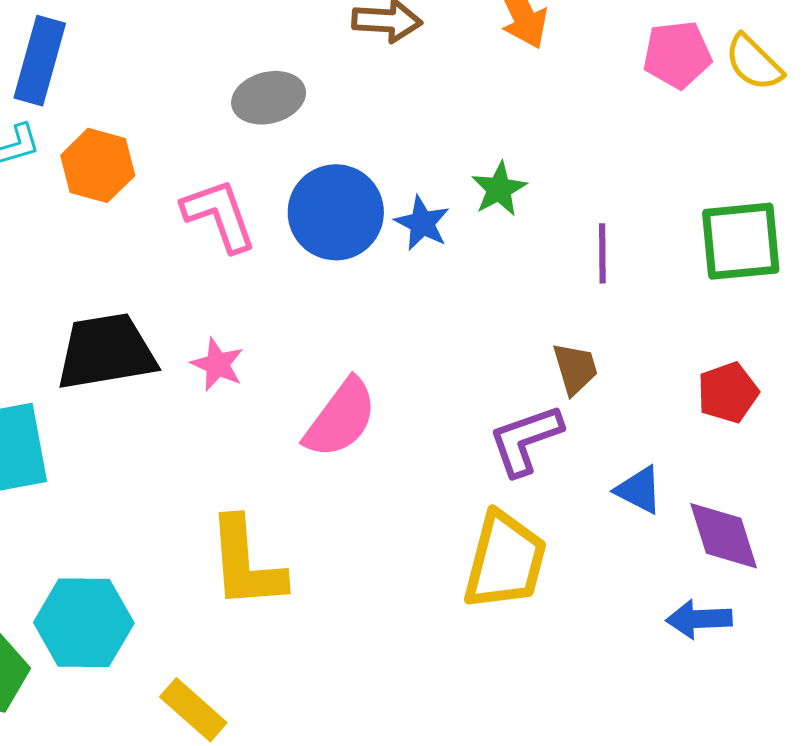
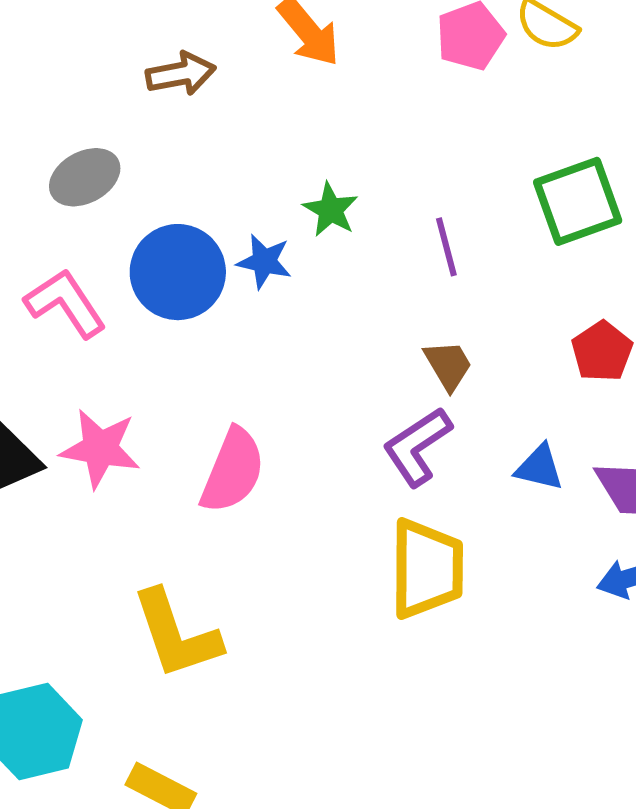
pink star: (217, 364) -> (100, 448), size x1.5

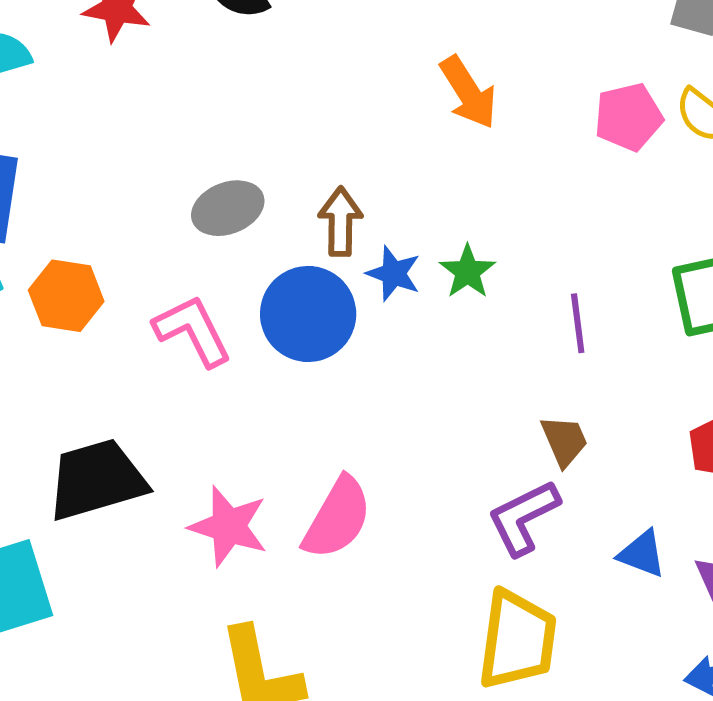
brown arrow: (181, 74) -> (340, 222), moved, turned -86
blue star: (264, 261) -> (394, 274), moved
pink star: (100, 448) -> (229, 526), moved

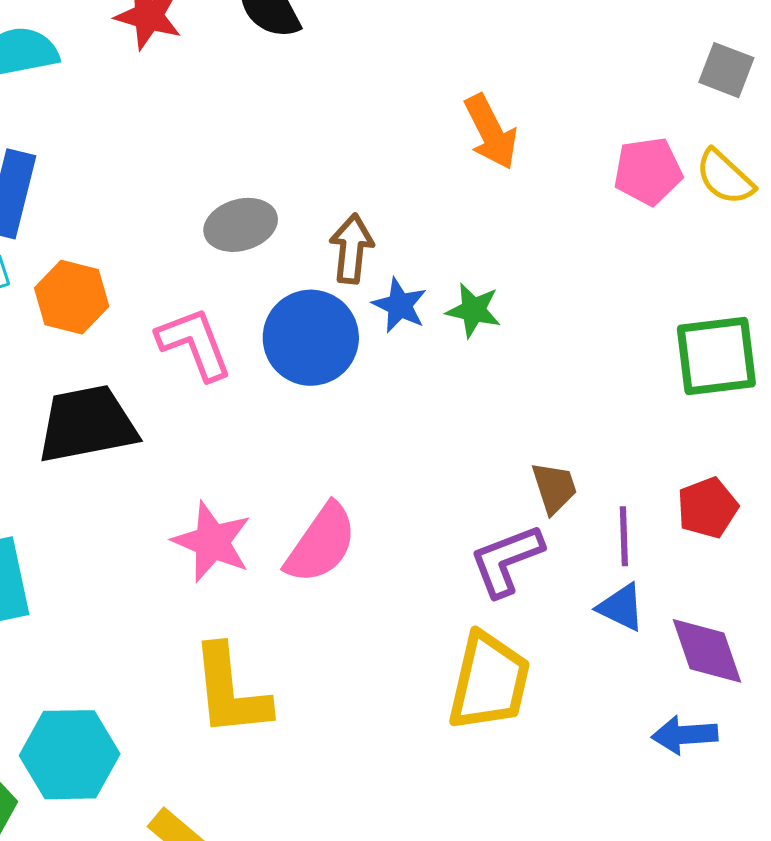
green star: (468, 272) -> (473, 310), turned -30
purple line: (578, 323) -> (624, 536), moved
black trapezoid: (97, 480) -> (87, 424), moved

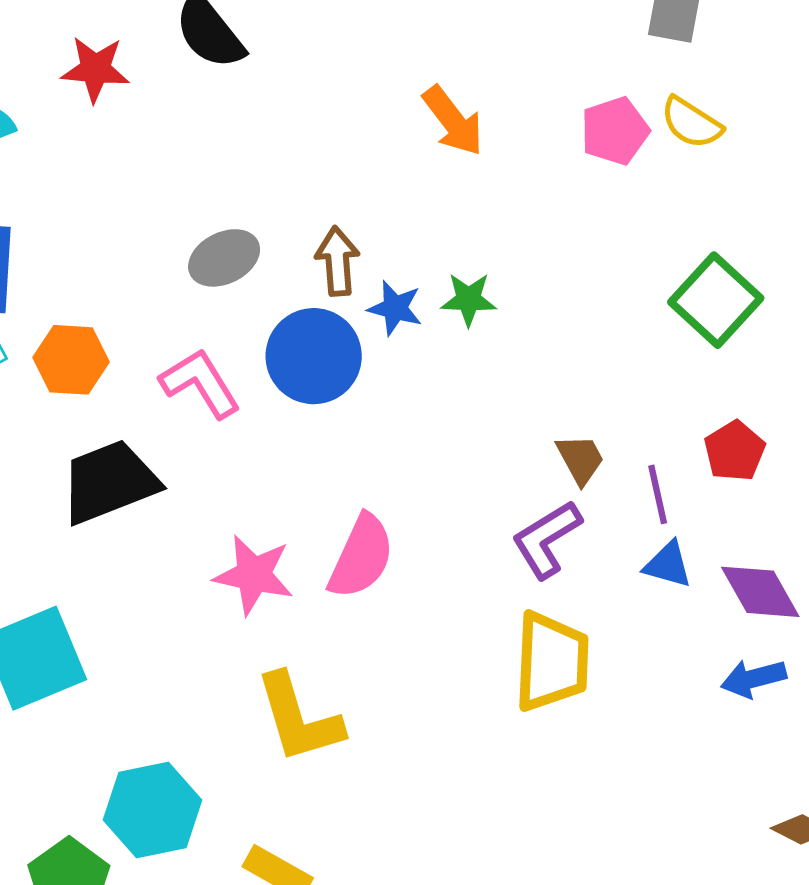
green square: (716, 356) -> (716, 300), turned -30

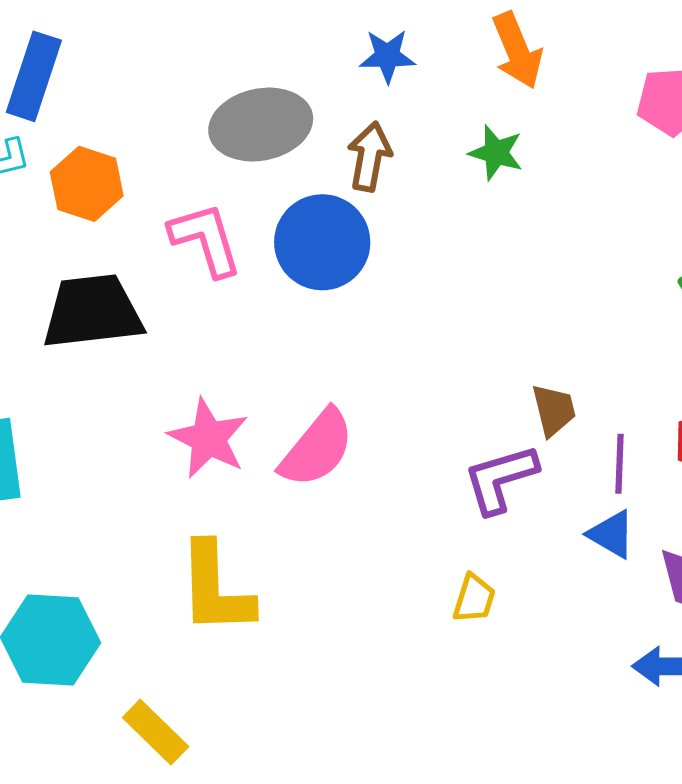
gray ellipse: (224, 258) -> (261, 125), size x1.4
green star: (469, 299) -> (496, 153), moved
blue star: (395, 308) -> (387, 56), moved, turned -30
yellow trapezoid: (552, 662) -> (474, 598), size x0.5

